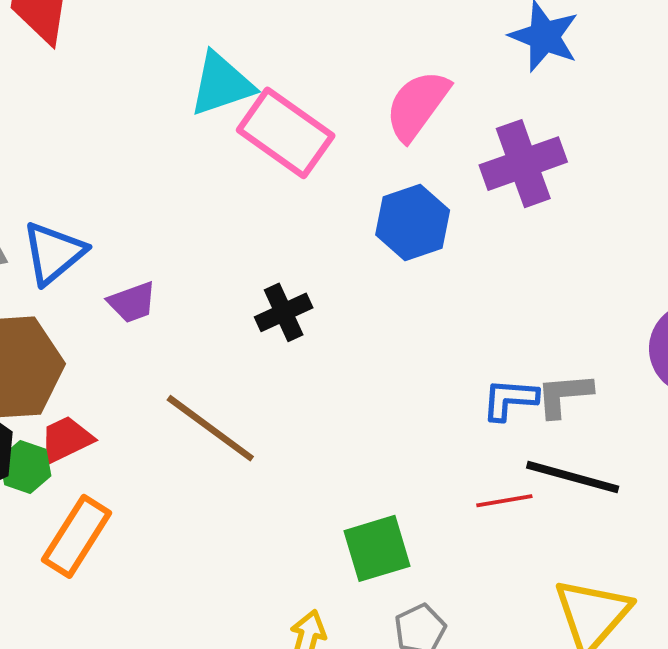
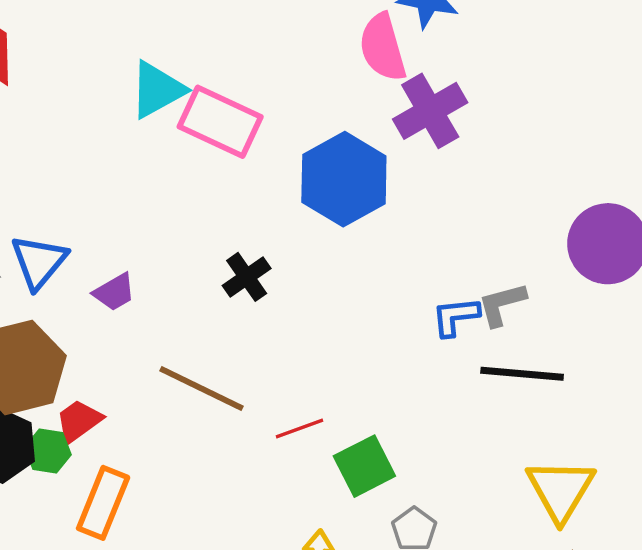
pink semicircle: (417, 105) -> (383, 47), moved, turned -42
blue hexagon: (413, 222) -> (344, 179), size x1.4
red line: (504, 501) -> (299, 428), moved

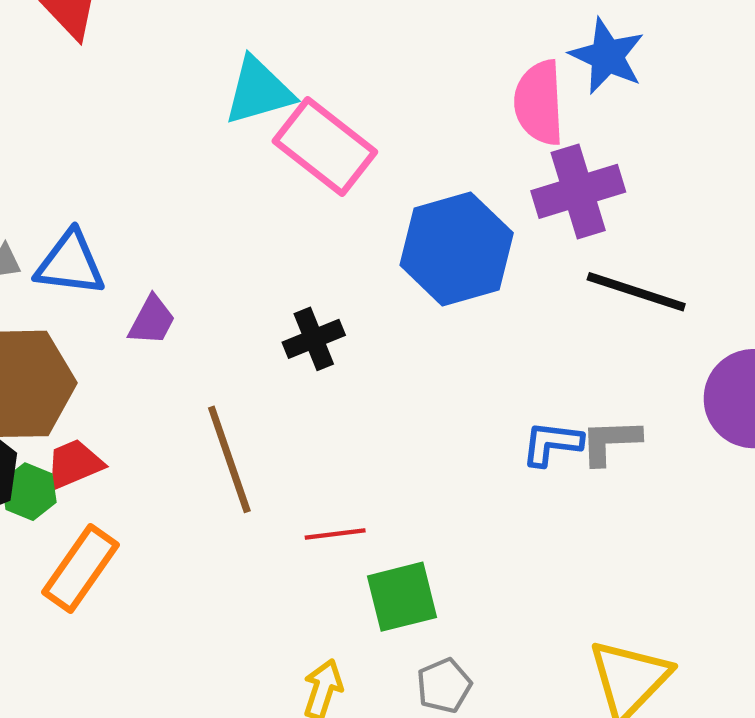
blue triangle: (39, 262) -> (70, 264), turned 44
purple trapezoid: (114, 292) -> (152, 320), turned -45
black line: (522, 374) -> (636, 292), moved
brown line: (202, 388) -> (229, 459), turned 32

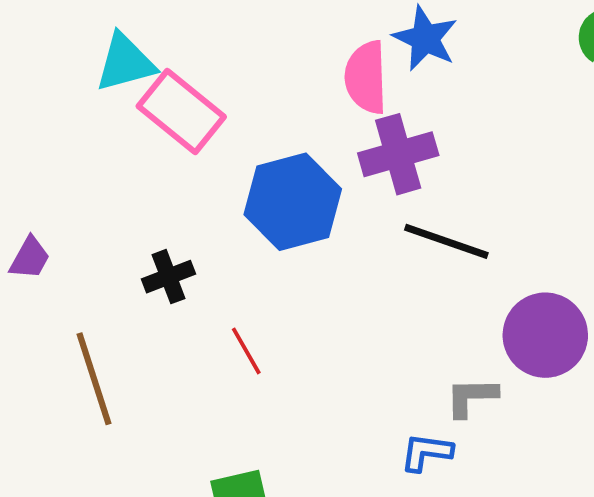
gray L-shape: (610, 442) -> (471, 397), moved
blue L-shape: (552, 444) -> (426, 452), moved
red line: (335, 534) -> (246, 351), moved, turned 66

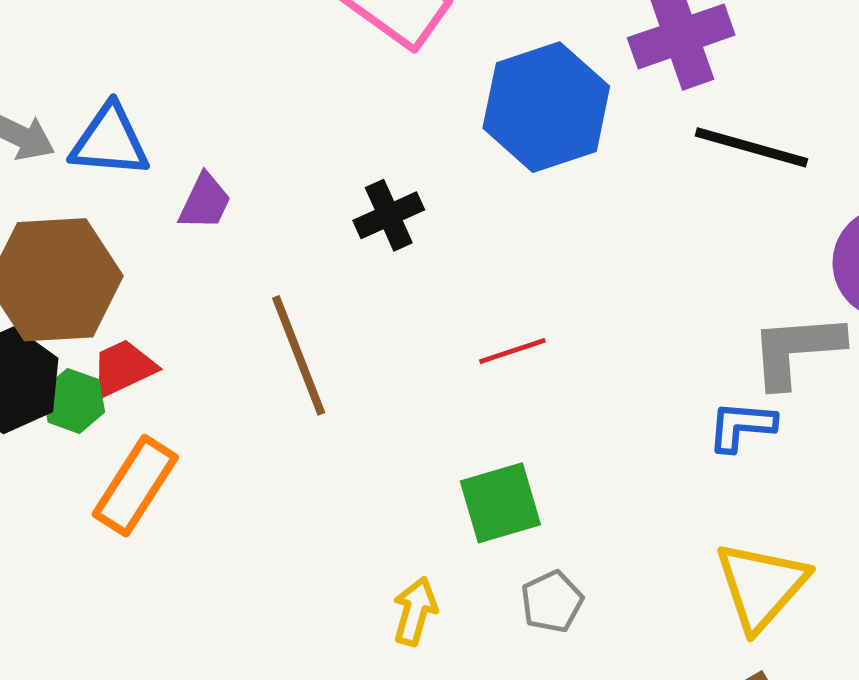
red line: (246, 351) -> (512, 351), moved, turned -75
gray L-shape: (471, 397) -> (796, 350), size x1.4

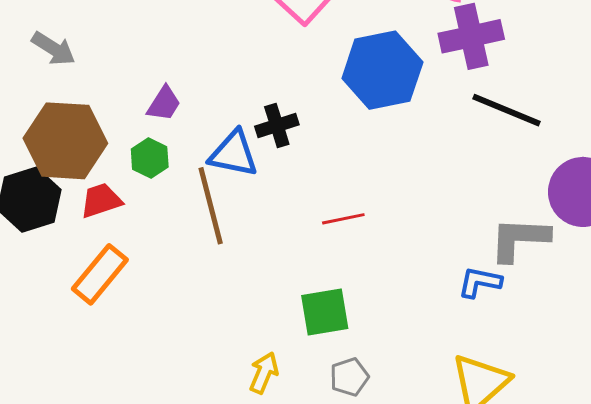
blue triangle: (110, 141) -> (234, 154), moved
green hexagon: (74, 401) -> (150, 158), moved

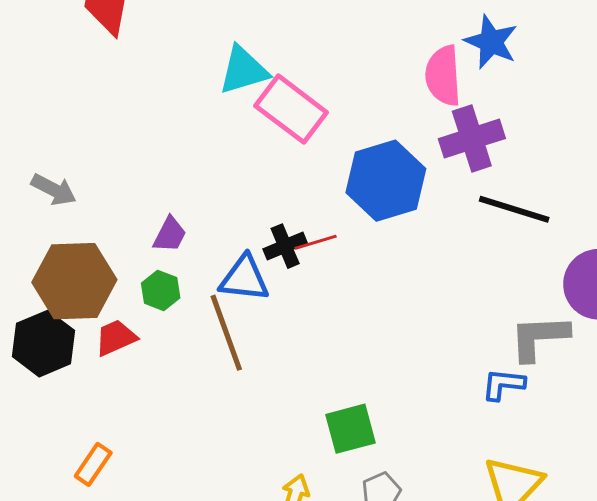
red line: (343, 219) -> (316, 242), moved
orange rectangle: (100, 274) -> (93, 464), moved, size x0.7

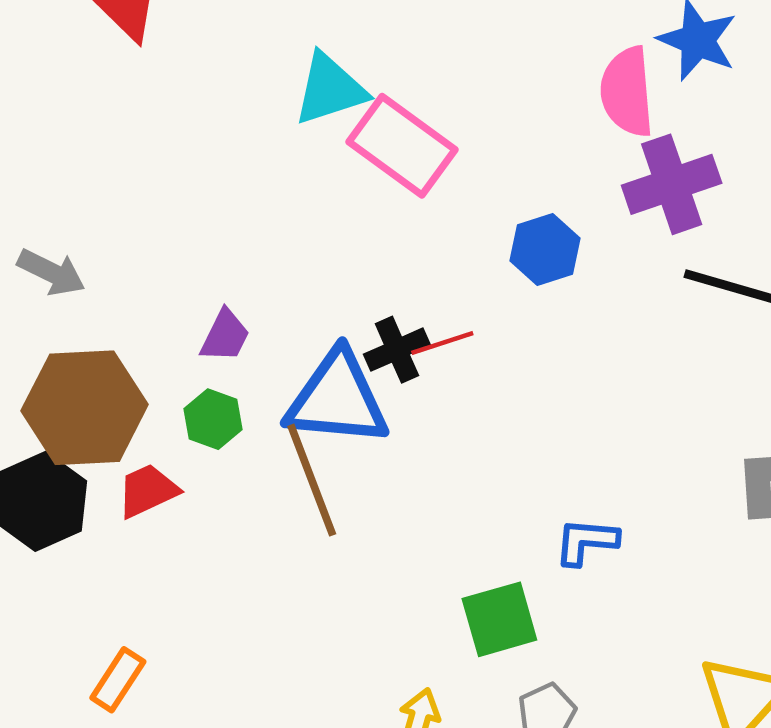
blue hexagon: (386, 181) -> (545, 249), size x0.6
blue triangle: (244, 278) -> (337, 399), size x1.4
blue L-shape: (503, 384) -> (586, 541), moved

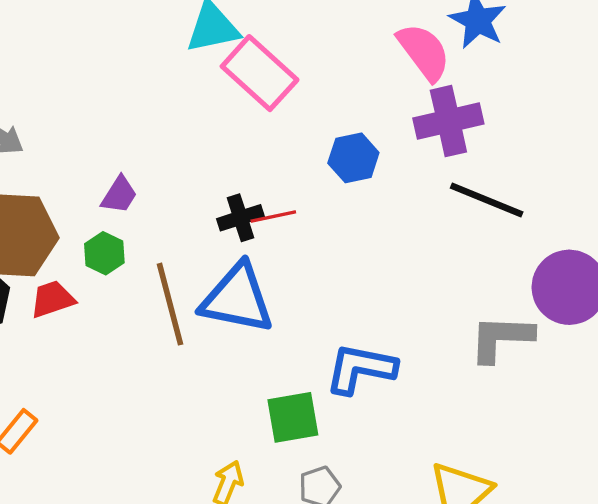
pink semicircle: (627, 92) -> (424, 52), turned 142
blue triangle: (337, 399) -> (237, 299), moved
blue L-shape: (586, 541) -> (361, 369), size x1.5

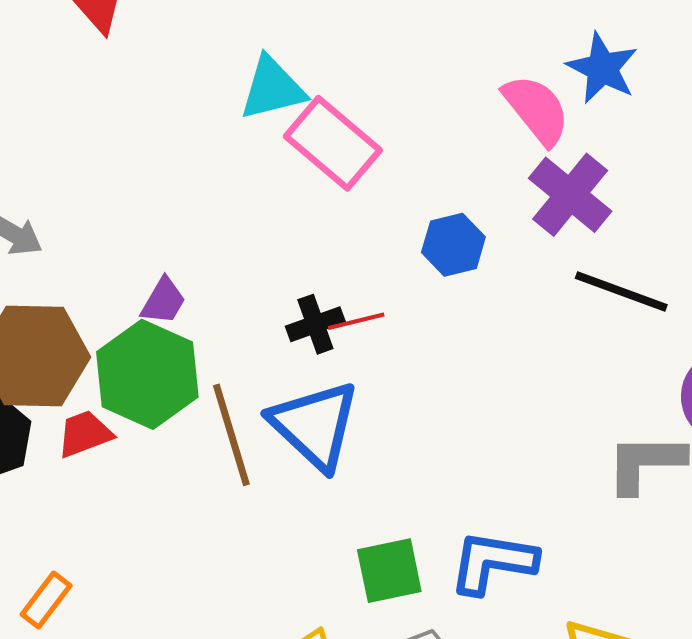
purple cross: (448, 121) -> (570, 195), turned -36
green hexagon: (104, 253) -> (147, 374), size x2.0
blue triangle: (237, 299) -> (315, 425), turned 34
blue L-shape: (361, 369) -> (493, 562), moved

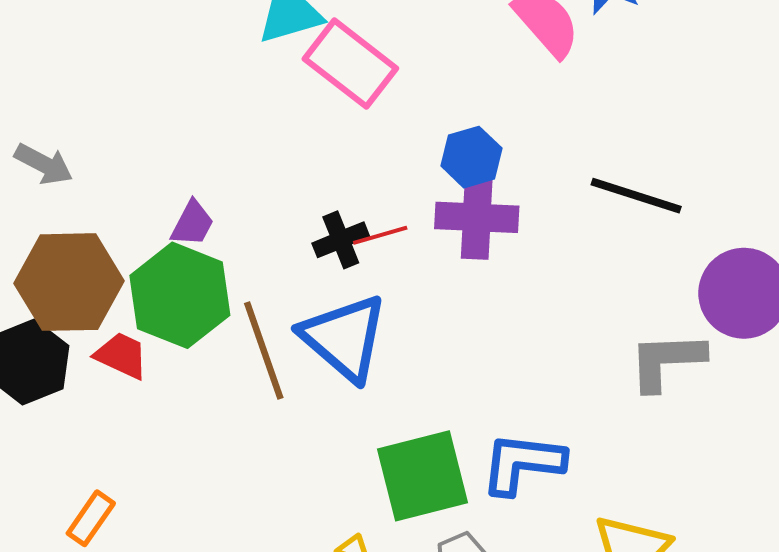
purple cross: (570, 195) -> (477, 217), moved, turned -34
red trapezoid: (85, 434) -> (121, 356), turned 48
green square: (389, 571) -> (423, 476), size x1.4

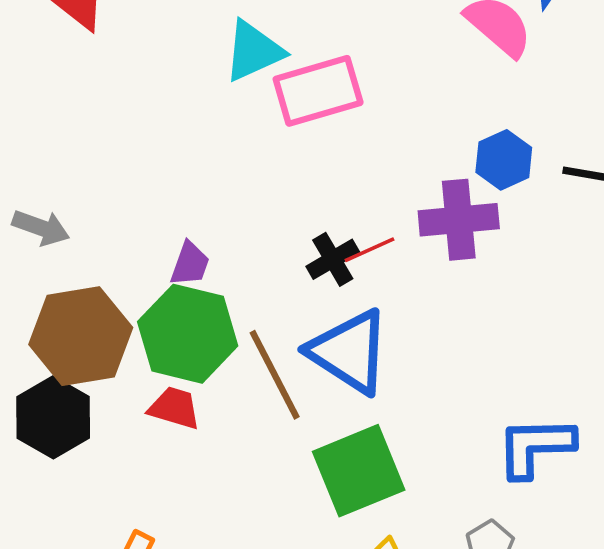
pink rectangle: (350, 64) -> (318, 91), turned -46
blue hexagon: (471, 157) -> (504, 160), moved
red trapezoid: (121, 356) -> (175, 408), moved
green square: (423, 476) -> (359, 471), moved

